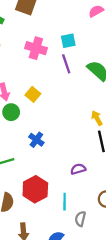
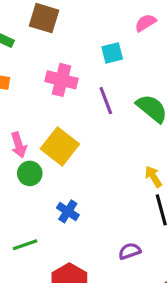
cyan square: (68, 41) -> (112, 53), moved
yellow square: (33, 94) -> (60, 146), size x1.6

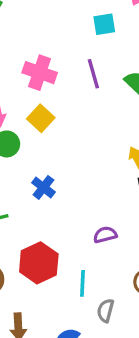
pink cross: (61, 80) -> (40, 73), moved
yellow square: (60, 146) -> (41, 118), size x0.7

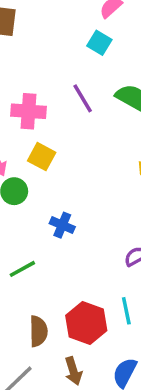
cyan square: (104, 24) -> (99, 43), moved, turned -35
red hexagon: (39, 263) -> (86, 323), moved

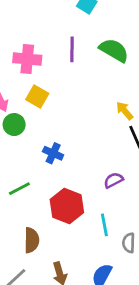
purple line: (83, 98) -> (72, 49), turned 30
red hexagon: (86, 323) -> (67, 206), moved

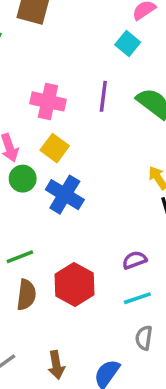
blue cross: (53, 153) -> (65, 195), moved, size x1.5
cyan line: (104, 225) -> (137, 298), moved, turned 75
brown semicircle: (32, 240) -> (26, 295), moved

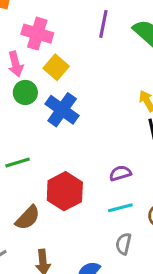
pink cross: (48, 101) -> (37, 34), moved
brown semicircle: (26, 295) -> (28, 218), moved, turned 32

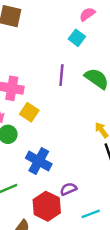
blue cross: (62, 110) -> (39, 161), moved
purple semicircle: (120, 173) -> (68, 189), moved

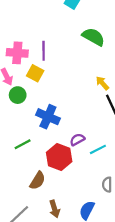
purple line: (61, 75) -> (44, 51), moved
cyan line: (91, 214) -> (98, 149), moved

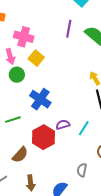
purple line: (44, 51) -> (69, 29), moved
cyan line: (98, 149) -> (84, 128), moved, turned -42

